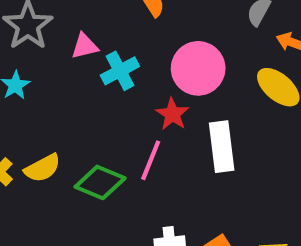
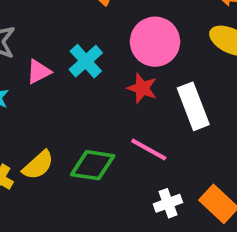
pink triangle: (85, 46) -> (39, 72), moved
pink line: (151, 160) -> (149, 150), moved, turned -69

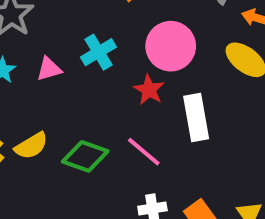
pink triangle: (39, 72) -> (49, 69), moved

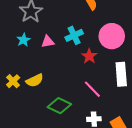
red star: (149, 90) -> (89, 56), moved
green diamond: (85, 156) -> (59, 106), moved

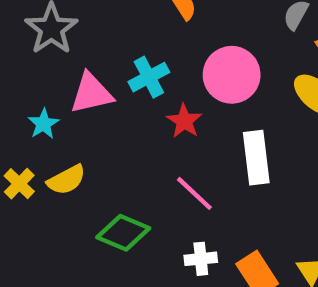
cyan star: (23, 40) -> (43, 124), moved
pink triangle: (48, 42) -> (91, 93), size x1.5

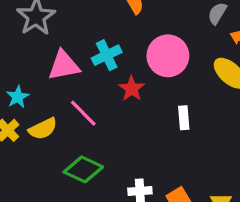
cyan star: (43, 124) -> (18, 97), moved
white rectangle: (256, 158) -> (184, 118), size x0.6
pink line: (194, 193) -> (83, 113), moved

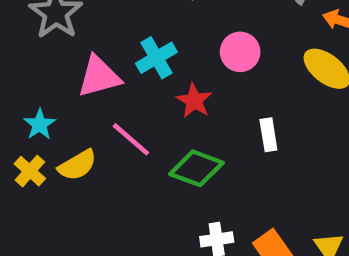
pink circle: (168, 56) -> (240, 52), size x0.7
green diamond: (83, 169) -> (197, 168), moved

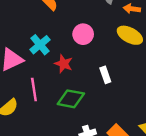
pink line: (131, 139) -> (34, 90), turned 50

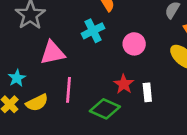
cyan cross: (40, 45) -> (93, 31), moved
red star: (64, 64) -> (124, 84), moved

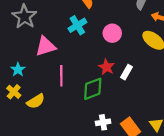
white rectangle: (147, 92) -> (127, 72), turned 40
yellow semicircle: (37, 103) -> (36, 101), moved
green diamond: (105, 109) -> (93, 89), turned -40

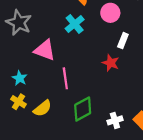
pink circle: (112, 33) -> (110, 13), moved
pink triangle: (46, 46) -> (45, 50), turned 45
white rectangle: (127, 72) -> (123, 41), moved
green diamond: (93, 89) -> (83, 109), moved

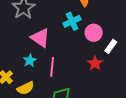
pink circle: (110, 13) -> (94, 33), moved
cyan star: (20, 78) -> (30, 60), moved

